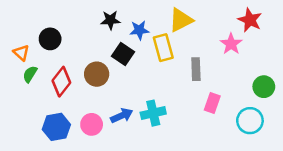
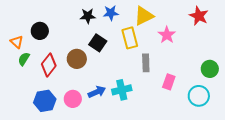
blue star: (139, 30) -> (111, 13), moved
pink star: (231, 44) -> (167, 35), moved
gray rectangle: (196, 69) -> (146, 63), moved

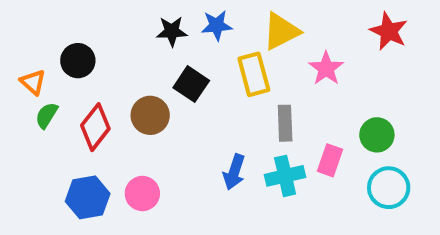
green circle: (210, 69) -> (377, 135), moved
cyan cross: (122, 90) -> (285, 176), moved
blue arrow: (97, 92) -> (234, 172), moved, turned 132

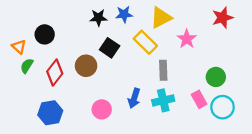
red star: (389, 31) -> (223, 18), turned 30
yellow rectangle: (254, 74) -> (145, 42), turned -30
pink rectangle: (330, 160) -> (199, 99), moved, turned -48
pink circle: (142, 194) -> (102, 109), moved

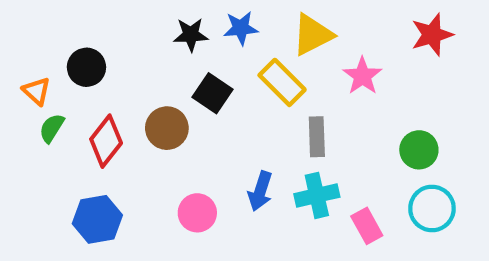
pink rectangle: (199, 99) -> (367, 226), moved

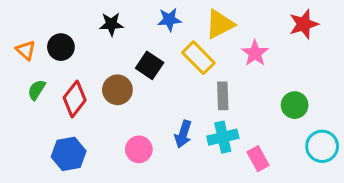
black star: (191, 35) -> (111, 24), moved
orange triangle: (37, 91) -> (26, 50), moved
cyan circle: (432, 208) -> (322, 146), moved

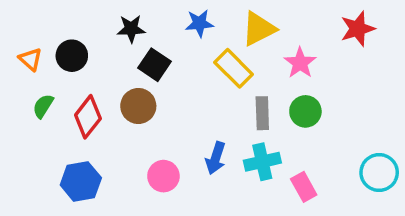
black square: (150, 65) -> (154, 65), moved
green circle: (295, 105) -> (305, 111), moved

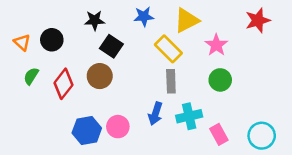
gray rectangle: (262, 113) -> (171, 81), moved
cyan circle: (379, 173) -> (262, 136), moved
blue hexagon: (81, 181) -> (87, 130), moved

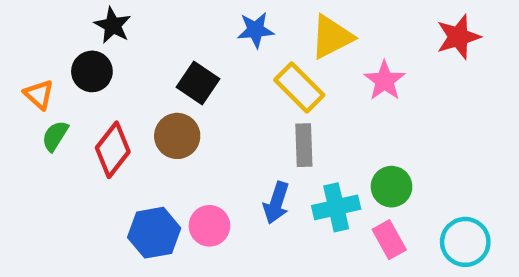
black star: (95, 20) -> (113, 25), moved, turned 30
orange triangle: (22, 42) -> (39, 94), moved
green circle: (220, 80) -> (391, 187), moved

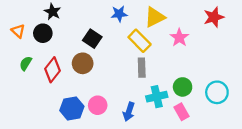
orange triangle: (39, 94) -> (18, 31), moved
blue arrow: (276, 203) -> (129, 112), moved
cyan circle: (465, 242) -> (217, 92), moved

